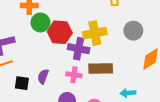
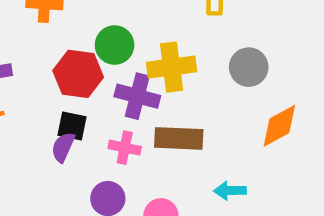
green circle: (40, 23) -> (115, 45), moved
red hexagon: (60, 32) -> (78, 74), moved
black square: (22, 83) -> (72, 126), moved

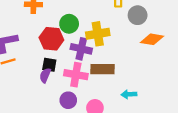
gray circle: (249, 67) -> (138, 15), moved
orange diamond: (279, 126) -> (152, 39), moved, turned 40
pink cross: (125, 148) -> (76, 75), size x1.5

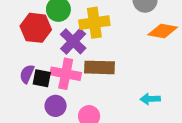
purple cross: (81, 49) -> (73, 41), turned 30
black square: (49, 65) -> (42, 78), moved
cyan arrow: (129, 94) -> (150, 99), moved

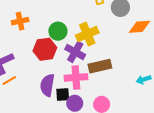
purple semicircle: (27, 74) -> (47, 85), size x1.5
black square: (42, 78) -> (63, 94), moved

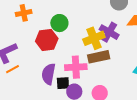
yellow cross: (87, 34) -> (94, 38), moved
purple cross: (75, 52) -> (109, 32), moved

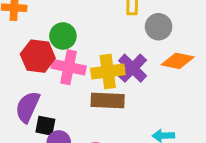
pink cross: (76, 67) -> (69, 67), moved

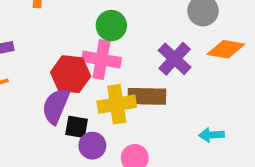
green circle: (63, 36) -> (111, 26), moved
red hexagon: (38, 56) -> (71, 74), moved
yellow cross: (108, 71) -> (117, 104), moved

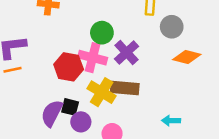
purple cross: (175, 59) -> (127, 53), moved
yellow cross: (117, 104) -> (102, 92), turned 36
purple semicircle: (56, 106) -> (52, 113), moved

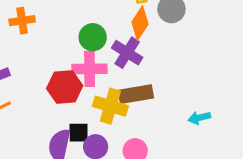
orange diamond: (187, 57) -> (140, 23), moved, turned -56

